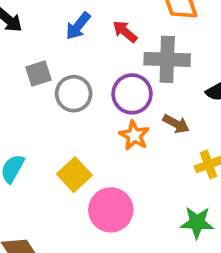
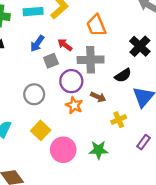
gray square: (39, 74) -> (51, 61), moved
gray circle: (74, 94) -> (34, 94), moved
green star: (197, 222) -> (98, 150), moved

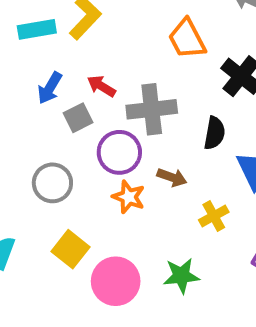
orange trapezoid: (96, 25) -> (187, 39), moved
black semicircle: (123, 75) -> (214, 133), turned -42

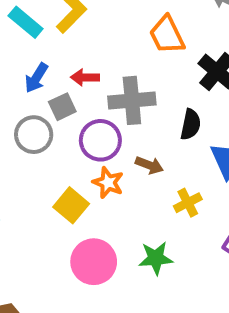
cyan rectangle: (37, 29) -> (26, 22), turned 48
red arrow: (101, 86) -> (85, 77), turned -32
gray circle: (52, 183) -> (34, 135), moved
yellow square: (70, 249) -> (71, 205), moved

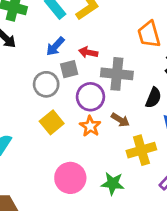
yellow cross: (188, 203) -> (141, 150), size x1.5
yellow square: (71, 205) -> (52, 122), moved

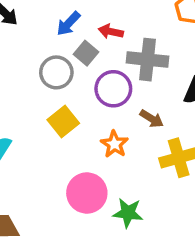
gray square: (69, 69) -> (86, 53), turned -36
orange star: (90, 126) -> (114, 144), moved
green star: (113, 183) -> (128, 213), moved

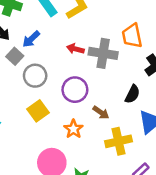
blue arrow: (68, 24) -> (31, 39), moved
gray square: (86, 53) -> (15, 56), moved
gray cross: (147, 60) -> (103, 53), moved

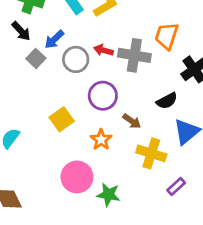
orange trapezoid: (132, 36) -> (167, 36), turned 30
gray circle: (35, 76) -> (76, 59), moved
black semicircle: (132, 94) -> (167, 101), turned 36
yellow cross: (118, 141) -> (151, 153), turned 30

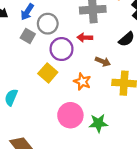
red arrow: (103, 50) -> (85, 38), moved
gray square: (36, 58) -> (28, 36), moved
purple circle: (103, 96) -> (62, 49), moved

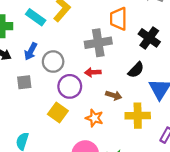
gray square: (28, 36) -> (24, 82), moved, turned -32

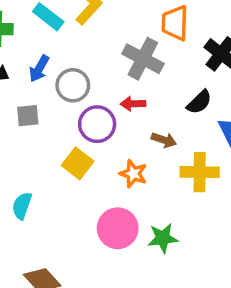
gray cross: (98, 43) -> (143, 59), turned 35

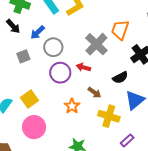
gray square: (28, 116) -> (23, 56), turned -32
yellow square: (78, 163) -> (30, 99), moved
pink circle: (118, 228) -> (34, 127), moved

